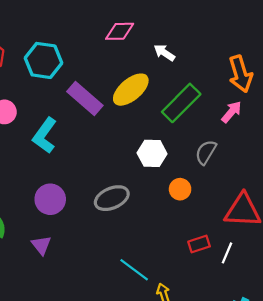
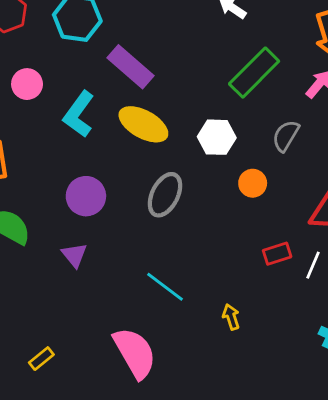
yellow ellipse: (131, 90) -> (143, 124), moved, turned 69
gray ellipse: (112, 198) -> (165, 195), turned -40
cyan line: (134, 270) -> (165, 287), moved

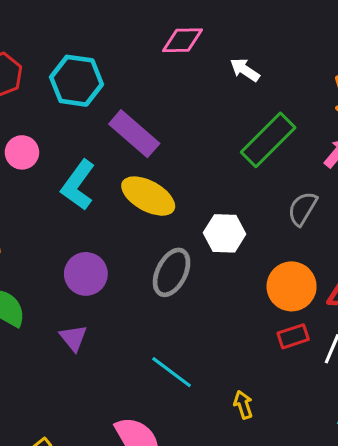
white hexagon: (217, 137) -> (225, 233), moved
orange circle: (253, 183) -> (292, 286), moved, size x1.6

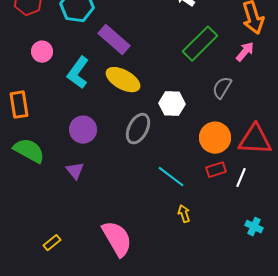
cyan line: (172, 372) -> (171, 177), moved

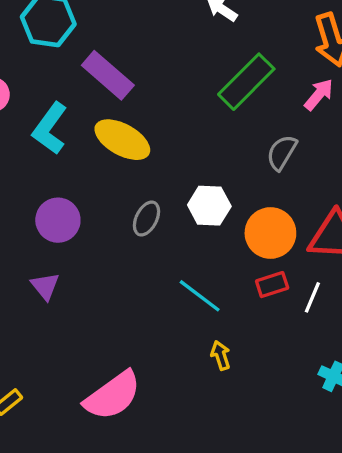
white hexagon: (172, 104) -> (209, 206), moved
gray ellipse: (138, 129) -> (146, 219), size x0.7
pink semicircle: (117, 239) -> (113, 396), turned 84

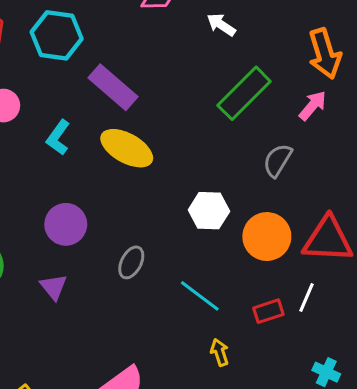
cyan L-shape: (50, 128) -> (58, 138), size x0.7
gray ellipse: (146, 219) -> (131, 262), moved
red rectangle: (272, 285) -> (268, 311), moved

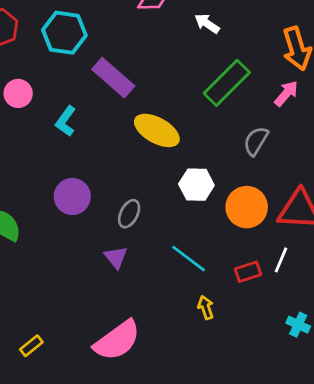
yellow ellipse: (127, 148) -> (157, 130), moved
gray ellipse: (131, 262) -> (129, 214), moved
purple triangle: (54, 287) -> (116, 257), moved

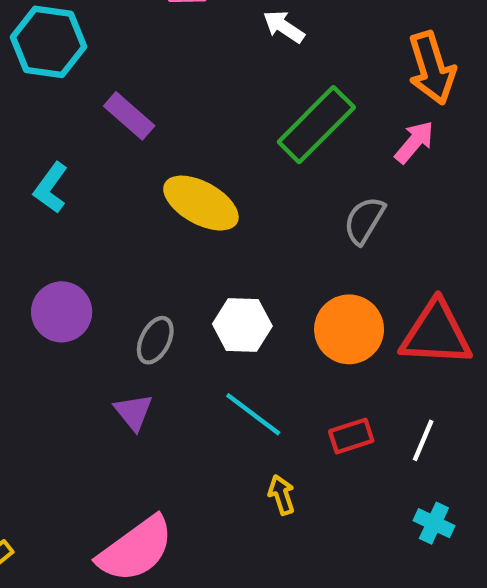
purple rectangle: (113, 78) -> (129, 116), size x0.7
white hexagon: (196, 185) -> (242, 325), moved
white line: (281, 260) -> (423, 440), moved

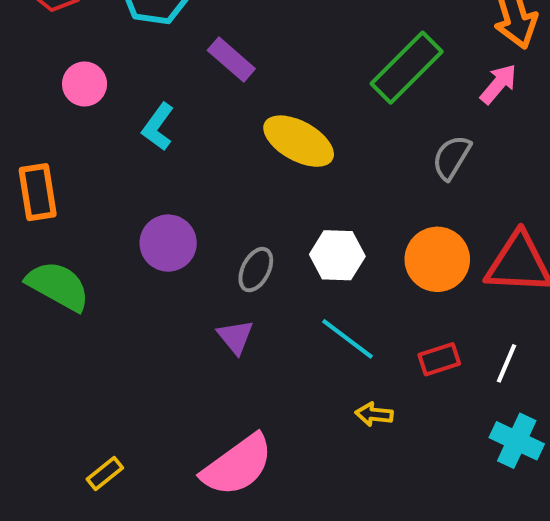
yellow arrow: (282, 495) -> (374, 414), turned -66
cyan cross: (434, 523) -> (517, 441), size x1.4

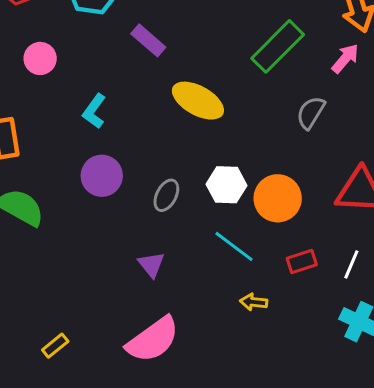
cyan L-shape: (158, 127) -> (94, 111), moved
orange circle: (437, 259) -> (278, 198), moved
purple triangle: (235, 337) -> (151, 264), moved

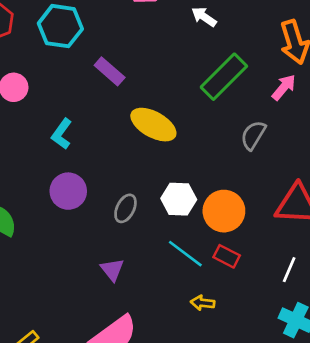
red rectangle: (302, 261) -> (227, 256), moved, turned 45

